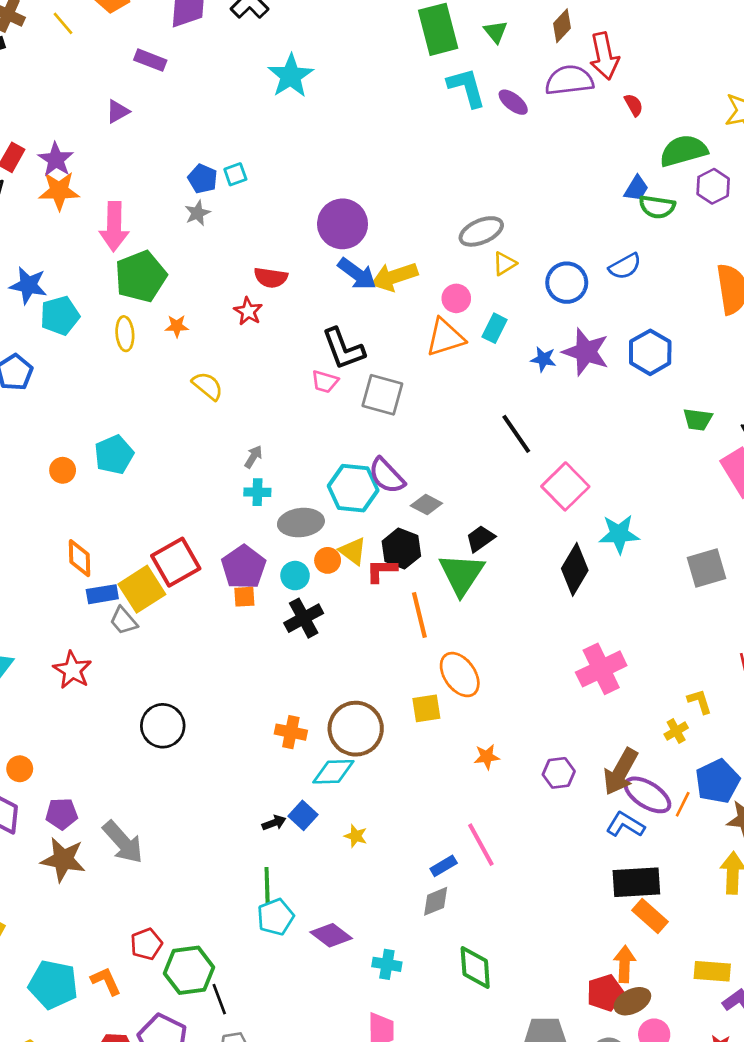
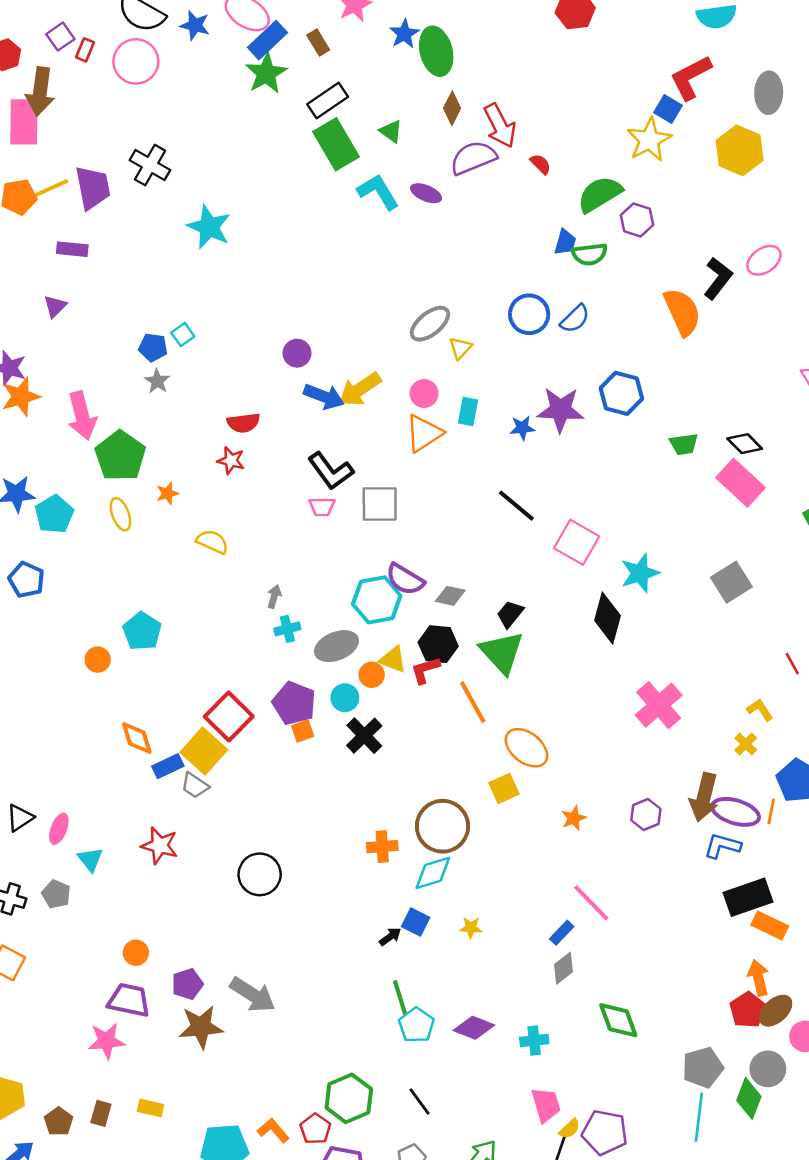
purple circle: (343, 224) -> (297, 353), size x0.6
blue circle: (567, 283) -> (529, 314), moved
red pentagon: (146, 944) -> (315, 1129), moved
black line: (219, 999) -> (420, 1101), moved

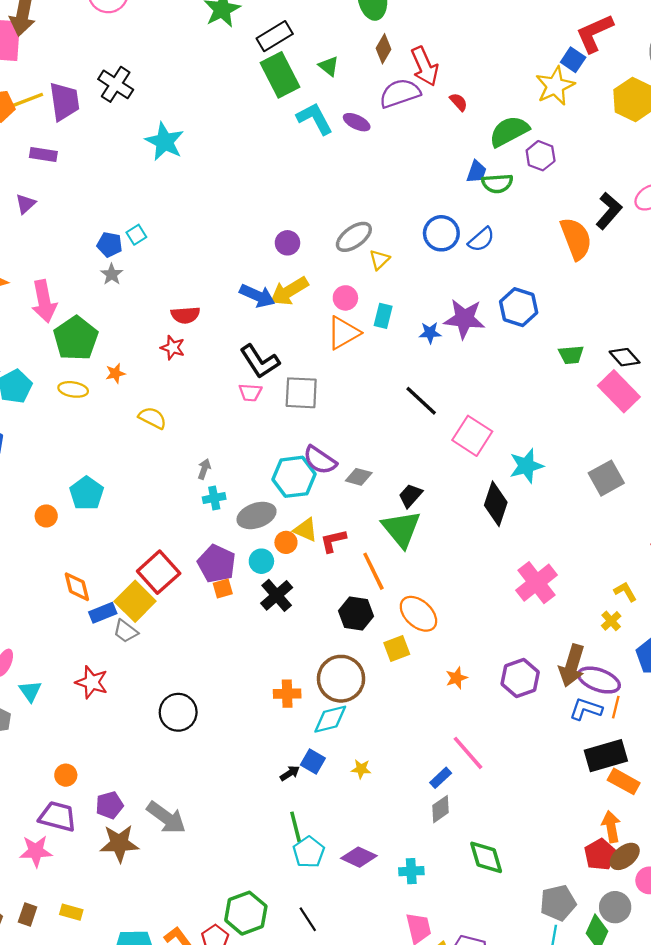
purple circle: (297, 353) -> (287, 243), moved
yellow ellipse: (120, 514) -> (73, 389), turned -64
black hexagon: (438, 644) -> (356, 614), moved
orange line: (771, 811) -> (616, 707), moved
purple hexagon: (646, 814) -> (520, 678), size x1.4

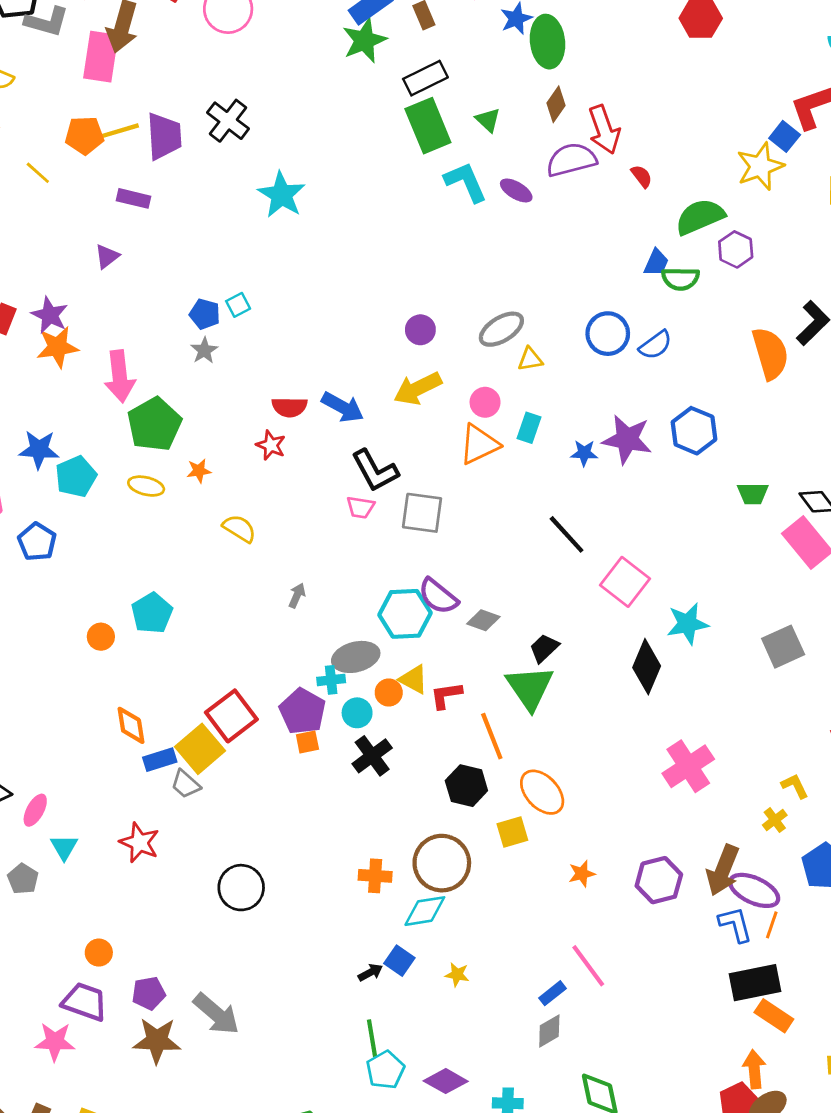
yellow triangle: (379, 260) -> (530, 359), turned 30
blue arrow: (257, 296) -> (343, 407), moved
cyan cross: (214, 498) -> (331, 680), moved
blue L-shape: (586, 709) -> (735, 924), turned 52

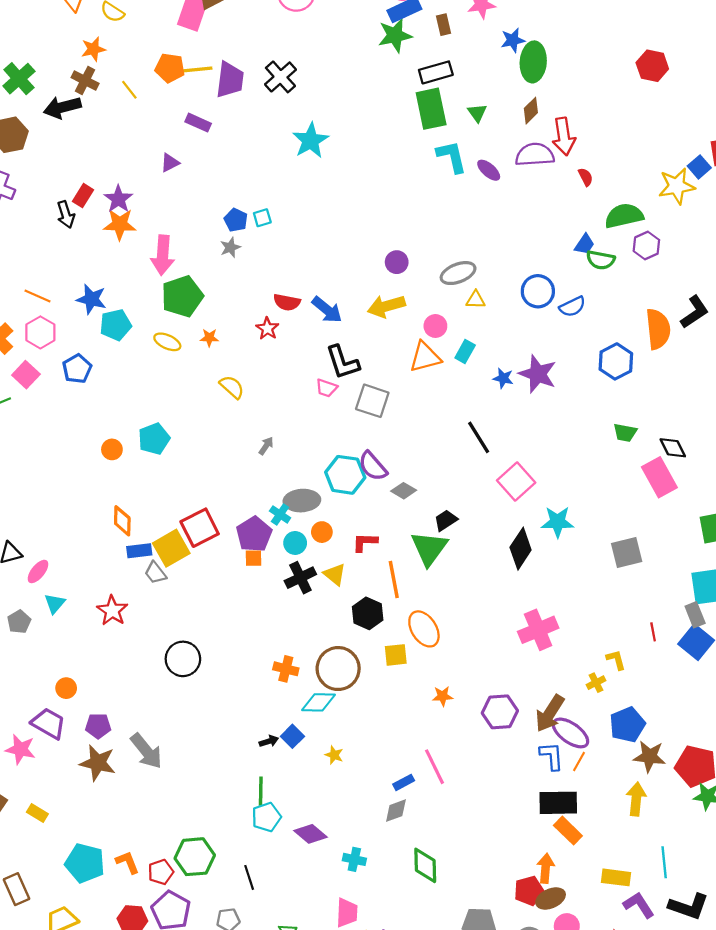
blue hexagon: (694, 431) -> (616, 361), moved
yellow triangle: (414, 679) -> (335, 574), moved
cyan cross: (331, 680) -> (280, 514), turned 30

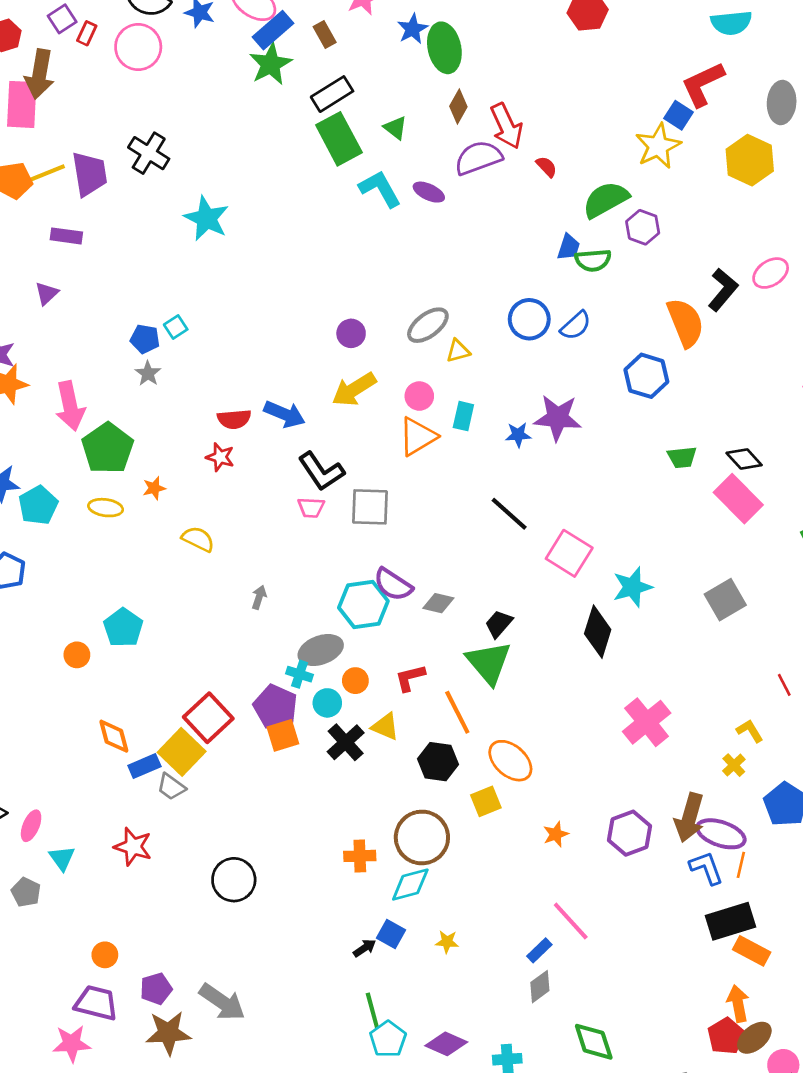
orange square: (253, 558) -> (283, 735), size x1.4

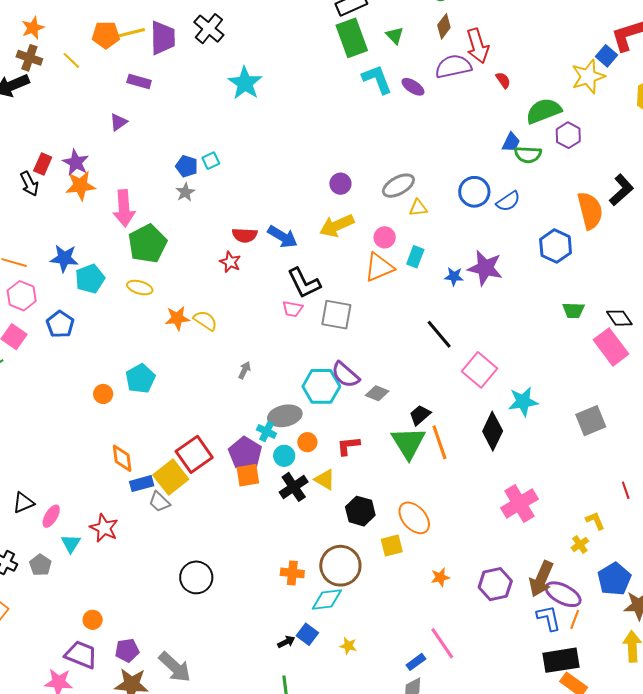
orange star: (154, 488) -> (177, 318), moved, size x1.4
orange line: (457, 712) -> (439, 442), moved
red star: (133, 847) -> (104, 528), moved

